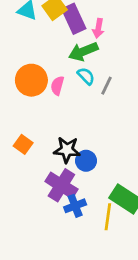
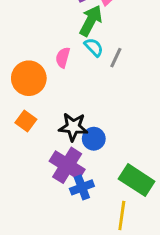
green arrow: (83, 51) -> (91, 21), turned 140
orange circle: (31, 80) -> (29, 78), moved
yellow line: (108, 217) -> (122, 215), moved

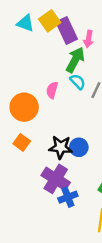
blue circle: (94, 139) -> (79, 147), moved

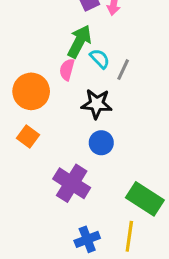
green arrow: (75, 60) -> (79, 41), moved
black star: (61, 147) -> (97, 104), moved
blue cross: (68, 197) -> (87, 239), moved

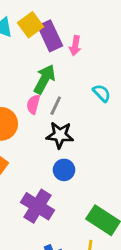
cyan semicircle: (100, 59) -> (102, 93), moved
gray line: (123, 70) -> (56, 106), moved

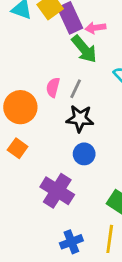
pink arrow: (75, 46) -> (95, 28), turned 72
green arrow: (44, 79) -> (84, 49), moved, turned 112

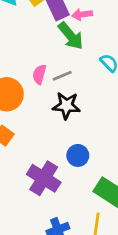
gray line: (76, 89) -> (62, 76), turned 42
blue circle: (84, 154) -> (78, 155), moved

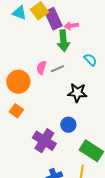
green arrow: (71, 36) -> (63, 41), turned 35
black star: (66, 106) -> (77, 93), moved

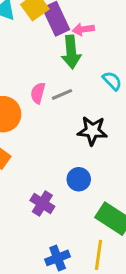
purple cross: (44, 141) -> (42, 203), size x0.7

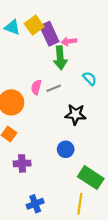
purple cross: (42, 203) -> (22, 163), moved, turned -35
blue cross: (58, 258) -> (35, 204), moved

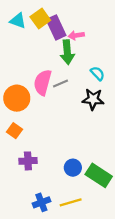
pink semicircle: (36, 87) -> (43, 82), size x1.6
black star: (75, 114) -> (93, 99), moved
blue circle: (66, 149) -> (73, 168), moved
yellow line: (80, 204) -> (71, 202), moved, turned 66

